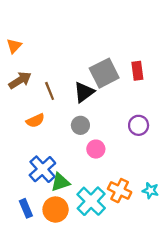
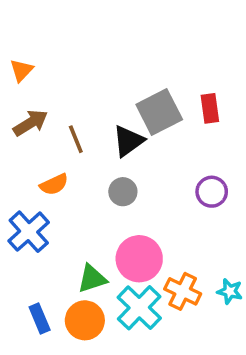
pink circle: (96, 149) -> (139, 259), moved, size x1.6
blue cross: (42, 169) -> (29, 232), moved

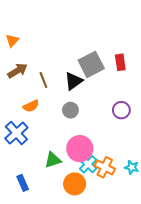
cyan cross: (139, 308) -> (88, 164), moved, size x0.7
orange circle: (85, 320) -> (75, 184), moved

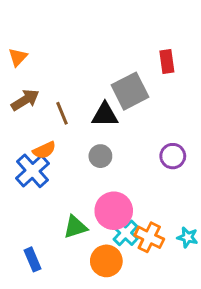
red rectangle: (120, 62) -> (167, 62), moved
black triangle: (74, 81) -> (105, 115), turned 36
blue cross: (16, 133) -> (32, 171), moved

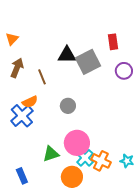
brown arrow: (25, 100) -> (17, 68), turned -36
black triangle: (105, 115) -> (67, 55), moved
purple circle: (173, 156) -> (124, 71), moved

